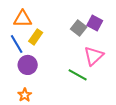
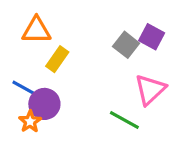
blue line: (17, 44) -> (27, 90), moved, turned -30
orange star: (25, 95) -> (30, 122), moved

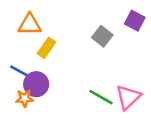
purple square: (152, 37) -> (135, 21), moved
pink triangle: (150, 90) -> (128, 97), moved
orange star: (30, 122) -> (24, 98), turned 30

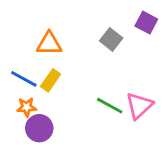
orange triangle: (30, 25) -> (49, 44), moved
yellow rectangle: (47, 48) -> (51, 80), moved
purple circle: (36, 84) -> (39, 128), moved

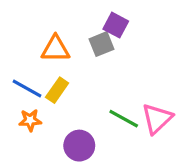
purple square: (146, 23) -> (116, 25), moved
gray square: (111, 39) -> (101, 44), moved, turned 30
purple circle: (39, 128) -> (79, 146), moved

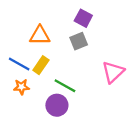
gray square: (101, 44) -> (79, 41), moved
green line: (124, 119) -> (65, 86), moved
pink triangle: (157, 119) -> (113, 72), moved

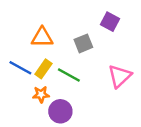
purple square: (83, 18) -> (110, 22), moved
green line: (65, 86) -> (69, 75), moved
orange star: (21, 87) -> (41, 94), moved

